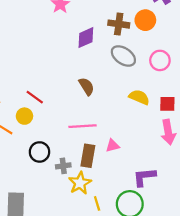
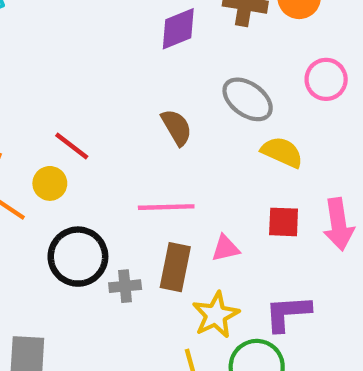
gray ellipse: (123, 56) -> (248, 99), moved
red square: (167, 104) -> (284, 222), moved
black circle: (39, 152) -> (78, 257), size x1.4
yellow star: (80, 183) -> (216, 315), moved

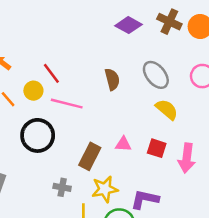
purple diamond: (178, 29) -> (128, 25), turned 35
pink line: (166, 207) -> (67, 104), moved
pink triangle: (225, 248) -> (123, 144), moved
gray cross: (125, 286) -> (62, 187), moved

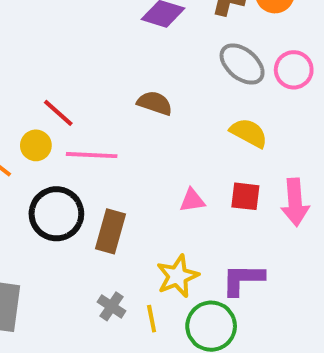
gray ellipse: (156, 75) -> (242, 64), moved
brown semicircle: (112, 79) -> (155, 103), turned -45
brown rectangle: (90, 156) -> (110, 231), moved
gray cross: (62, 187) -> (112, 306), moved, turned 35

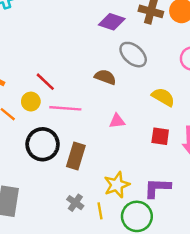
gray ellipse: (242, 64) -> (133, 55), moved
pink triangle: (192, 200) -> (117, 121), moved

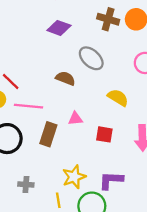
purple diamond: (112, 22) -> (59, 28), moved
red square: (160, 136) -> (104, 134), moved
brown rectangle: (76, 156) -> (48, 134), moved
gray cross: (75, 203) -> (26, 184), moved, turned -32

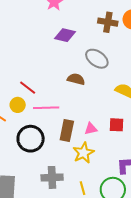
pink triangle: (75, 119) -> (91, 129), moved
yellow star: (74, 177) -> (83, 153), moved
gray cross: (26, 184) -> (52, 177), size x1.5

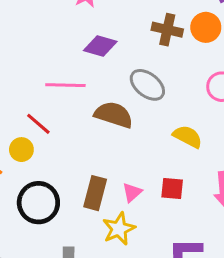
brown semicircle: (76, 79) -> (114, 115), size x1.4
pink line: (46, 108) -> (65, 85), moved
pink triangle: (91, 129) -> (132, 192), turned -32

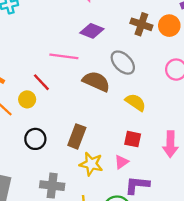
yellow semicircle: (188, 137) -> (135, 102), moved
pink triangle: (132, 192) -> (121, 162), moved
black circle: (38, 203) -> (35, 139), size x0.7
yellow star: (119, 229) -> (91, 164), turned 30

